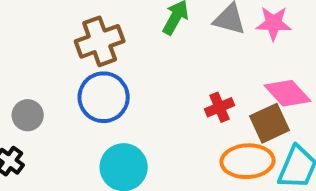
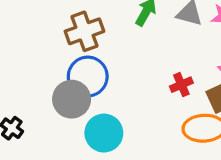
gray circle: (28, 115) -> (72, 99), moved, size x1.5

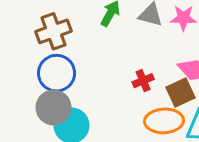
gray circle: (72, 99) -> (54, 107), moved

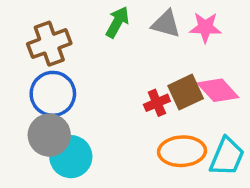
brown square: (180, 93) -> (186, 92), moved

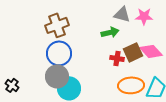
green arrow: (117, 22) -> (110, 32), moved, turned 48
red cross: (157, 103) -> (117, 58), turned 32

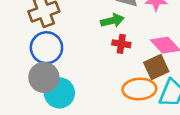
brown square: (133, 52) -> (156, 67), moved
red cross: (117, 58) -> (121, 44), moved

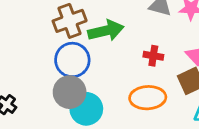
green arrow: (112, 21) -> (106, 31), moved, size x1.4
orange ellipse: (139, 89) -> (148, 98), moved

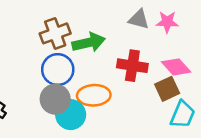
red cross: (153, 56) -> (132, 66), size x1.6
orange ellipse: (148, 98) -> (94, 95), moved

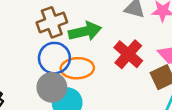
red cross: (132, 66) -> (128, 54), turned 32
orange ellipse: (94, 95) -> (77, 68), moved

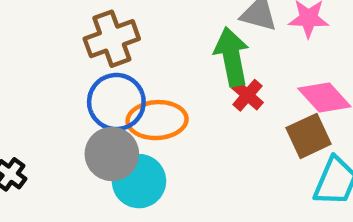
green arrow: (85, 31) -> (232, 57), moved, turned -88
red cross: (128, 54) -> (247, 95), size x0.6

